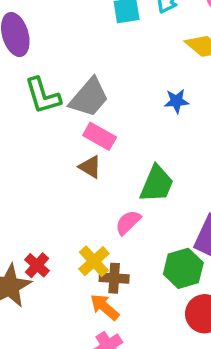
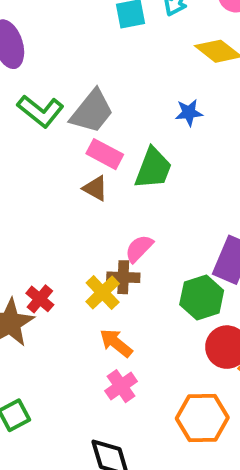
green L-shape: (43, 96) -> (40, 111), turned -33
green trapezoid: (157, 184) -> (153, 168), moved
brown cross: (114, 278) -> (123, 277), moved

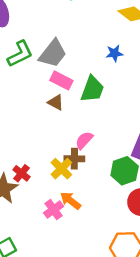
green L-shape: (40, 111) -> (20, 54), turned -64
pink cross: (121, 386) -> (54, 210), moved

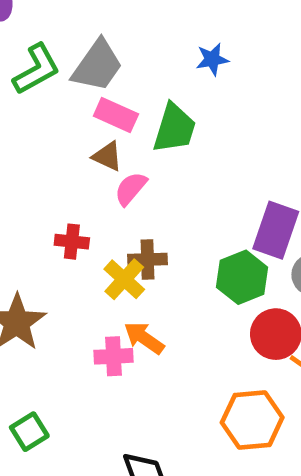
pink semicircle: (84, 140) -> (131, 189), moved
red cross: (22, 173) -> (72, 242), moved, turned -30
pink cross: (54, 210) -> (114, 356), turned 36

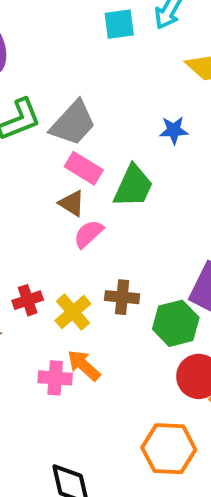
red cross: (72, 242) -> (28, 300), moved, turned -32
brown cross: (147, 260) -> (122, 297), moved

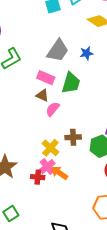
gray trapezoid: (73, 123) -> (58, 51), moved
red cross: (28, 300) -> (38, 177), moved, turned 32
pink cross: (55, 378) -> (47, 167), moved, turned -35

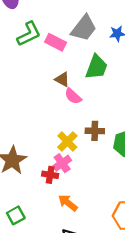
pink rectangle: (46, 78) -> (56, 42), moved
pink semicircle: (53, 109) -> (73, 96), turned -91
orange arrow: (59, 173) -> (68, 203), moved

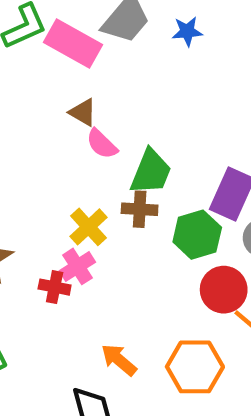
pink rectangle: (56, 42) -> (73, 44), size x1.4
green trapezoid: (96, 67) -> (151, 172), moved
orange arrow: (68, 203) -> (119, 360), moved

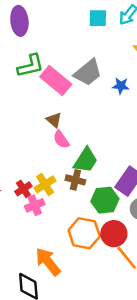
red cross: (55, 287) -> (23, 189), moved, turned 35
orange arrow: (119, 360) -> (48, 262), size x1.4
orange hexagon: (195, 367) -> (84, 233), moved

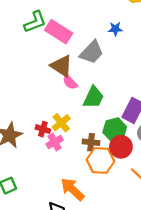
gray trapezoid: (88, 73) -> (92, 52), moved
brown triangle: (54, 120) -> (62, 66), size x1.6
brown cross: (75, 180) -> (91, 142), moved
red cross: (23, 189) -> (43, 129), turned -32
red circle: (114, 234) -> (121, 147), moved

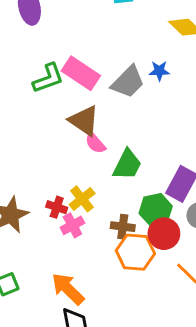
green L-shape: (35, 22) -> (48, 78), moved
gray trapezoid: (92, 52) -> (128, 82), moved
orange arrow: (72, 189) -> (68, 289), moved

